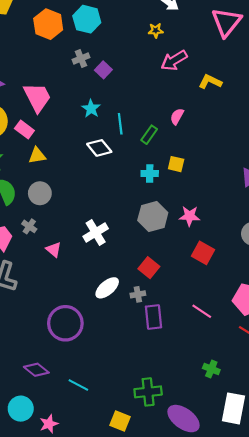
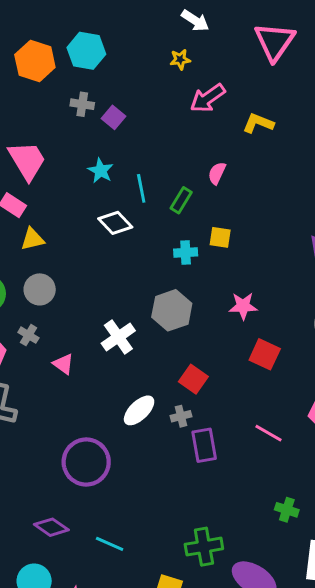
gray cross: (81, 58) -> (82, 104), turned 35
gray hexagon: (153, 217) -> (172, 310), moved

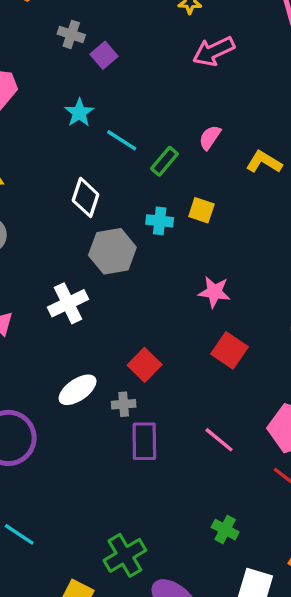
yellow L-shape: (258, 123) -> (264, 162), moved
cyan line: (141, 188) -> (122, 140), turned -56
white diamond: (115, 223) -> (86, 197), moved, turned 52
gray hexagon: (172, 310) -> (112, 251), moved
green cross: (204, 547) -> (125, 555), turned -30

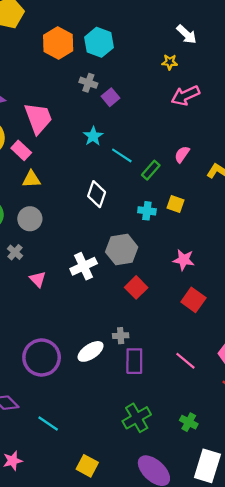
gray hexagon: (112, 251) -> (122, 249), moved
red square: (145, 365) -> (136, 287), moved
white ellipse: (78, 390) -> (91, 351), moved
green cross: (125, 555) -> (137, 418), moved

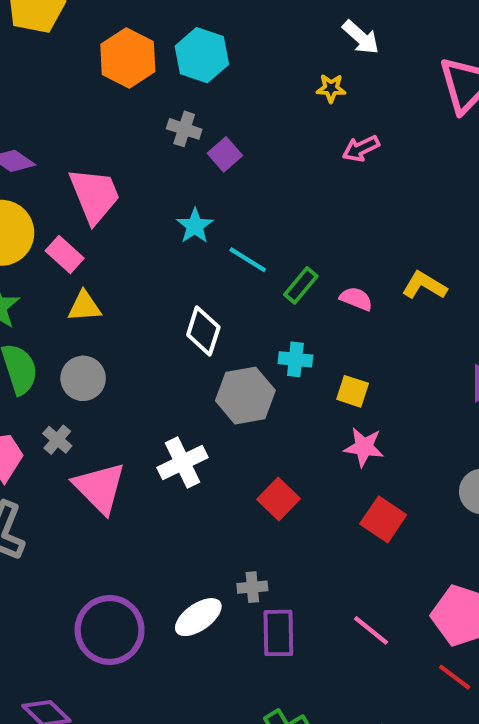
pink arrow: (185, 96) -> (361, 148), size x0.7
pink semicircle: (182, 154) -> (356, 299), moved, turned 78
yellow square: (176, 204) -> (353, 391), moved
gray hexagon: (122, 249) -> (245, 396), moved
pink triangle: (38, 279) -> (100, 488), size x1.8

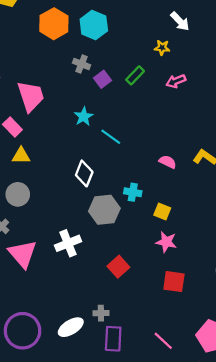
green rectangle: (301, 285) -> (135, 75), moved
red square: (383, 519) -> (174, 282), turned -30

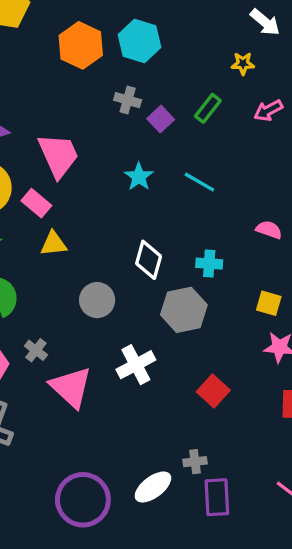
cyan line: (111, 137) -> (199, 182), moved
cyan cross: (133, 192) -> (209, 264), moved
gray circle: (18, 194) -> (97, 300), moved

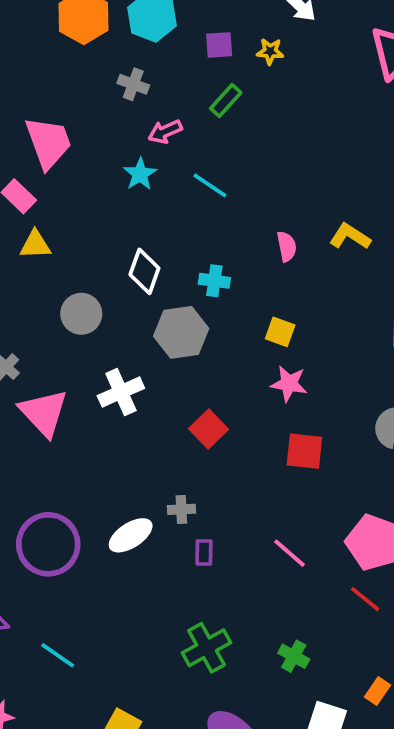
pink arrow: (268, 110) -> (165, 132), moved
purple square: (161, 119) -> (219, 45), moved, turned 35
pink semicircle: (269, 230) -> (287, 246), turned 55
purple rectangle: (217, 497) -> (204, 552), size x0.6

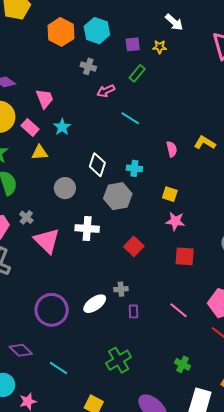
pink trapezoid: (48, 143) -> (45, 99), size x0.7
cyan star: (140, 174) -> (62, 127), moved
white cross: (121, 392) -> (87, 229), turned 30
green cross: (207, 648) -> (119, 360), moved

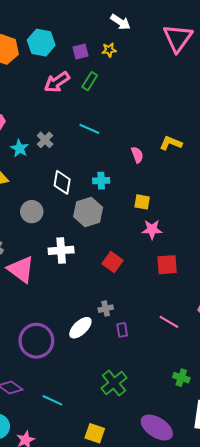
gray cross: (88, 66) -> (45, 140), moved, turned 35
pink arrow: (106, 91) -> (57, 82), moved, size x1.4

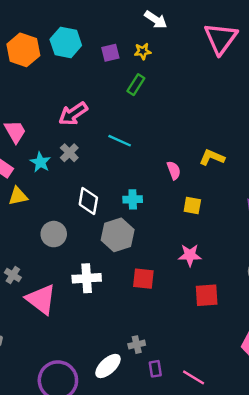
green rectangle: (90, 81) -> (136, 85), moved
pink arrow: (57, 82) -> (73, 114), moved
yellow square: (142, 202) -> (192, 205), moved
red square: (113, 262) -> (143, 279), moved, turned -30
pink line: (169, 322) -> (194, 377), moved

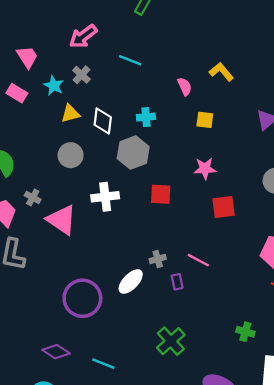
yellow L-shape: (212, 157) -> (221, 72), turned 30
yellow triangle: (18, 196) -> (70, 114), moved
pink line: (194, 377) -> (198, 260), moved

